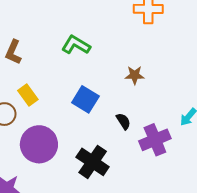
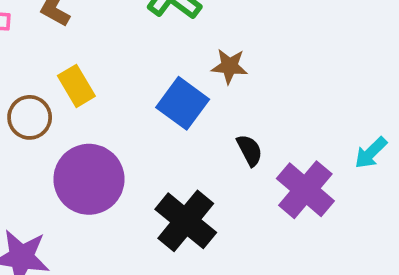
brown star: (135, 75) -> (229, 66), moved
purple cross: (155, 140) -> (305, 190), turned -32

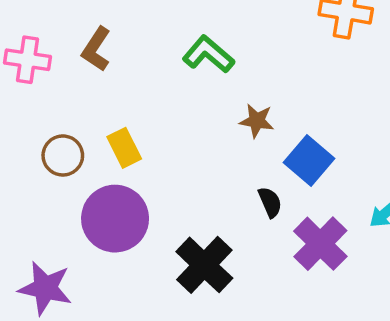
yellow rectangle: (76, 86) -> (124, 148), moved
blue square: (183, 103) -> (309, 161), moved

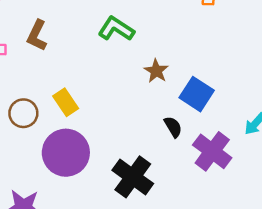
brown star: (257, 121) -> (156, 71), turned 30

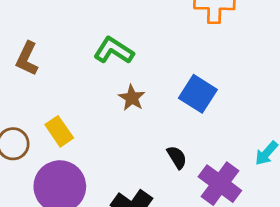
brown star: (156, 71) -> (132, 98), moved
blue square: (197, 94) -> (198, 94), moved

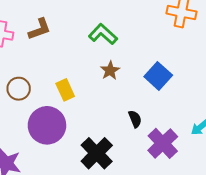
brown L-shape: (27, 59) -> (40, 29), turned -145
yellow rectangle: (59, 131) -> (65, 90), moved

